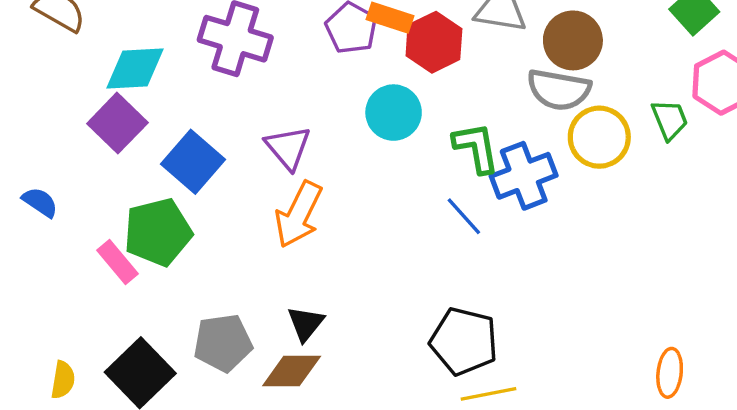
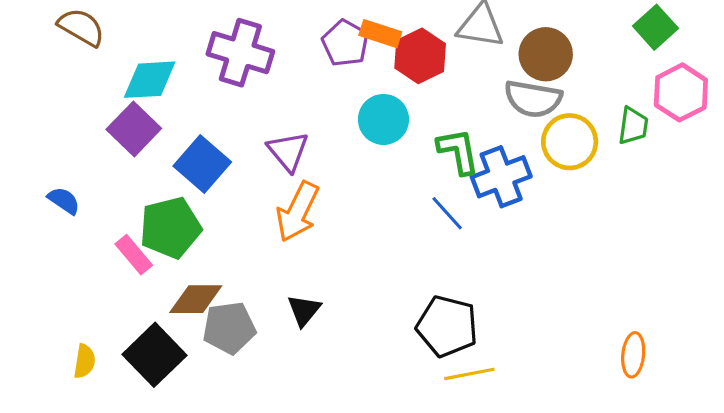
green trapezoid: (670, 120) -> (633, 126), turned 30
brown diamond: (292, 371) -> (196, 299), moved

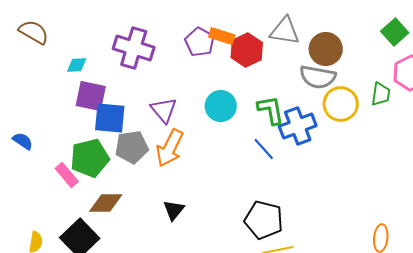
cyan diamond: (150, 80) -> (77, 65), size x0.6
cyan circle: (383, 119) -> (221, 106), moved
purple square: (134, 129) -> (91, 96), moved, turned -32
blue square: (202, 164) -> (110, 118), turned -36
gray pentagon: (229, 328) -> (132, 147), moved

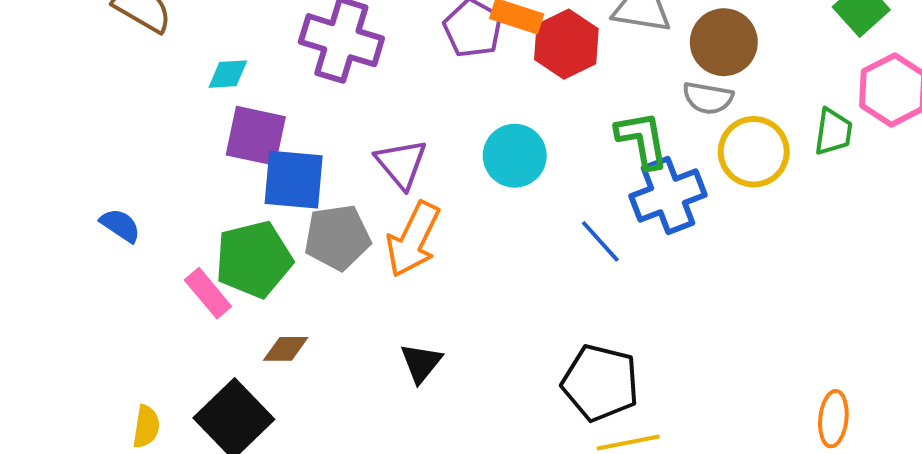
gray semicircle: (318, 77) -> (708, 98), size x0.7
green L-shape: (271, 110) -> (642, 140), moved
brown diamond: (106, 203) -> (286, 349), size x0.7

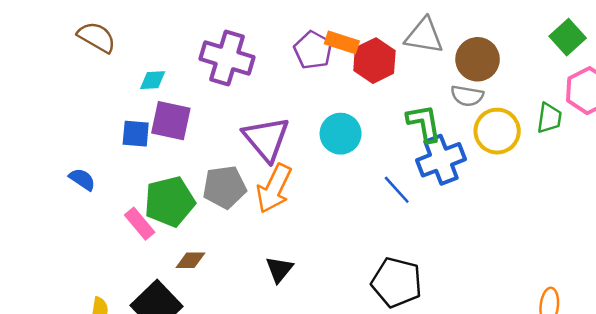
purple triangle: (401, 164) -> (266, 139), size x1.4
blue square: (294, 180) -> (136, 134), moved, size x0.7

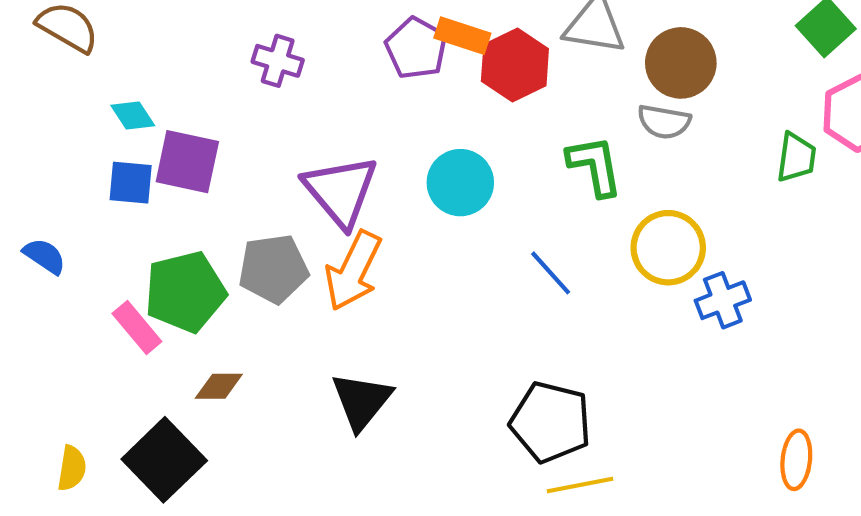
purple cross: (227, 58) -> (278, 61), size x0.6
cyan diamond: (153, 80) -> (133, 115), moved, turned 60
yellow circle: (497, 131) -> (668, 248), moved
blue cross: (441, 160) -> (723, 300), moved, size x0.7
black triangle: (279, 269) -> (362, 401), size x1.4

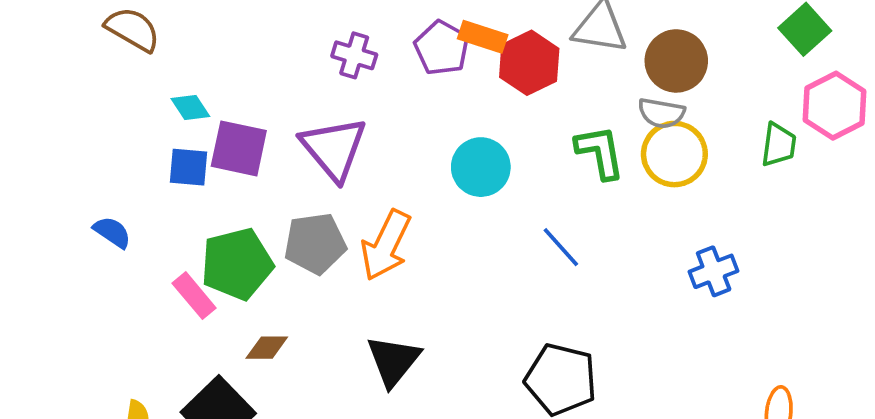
purple cross: (278, 61) -> (354, 55), moved
purple triangle: (341, 191) -> (334, 148), moved
yellow circle: (668, 248) -> (674, 154), moved

